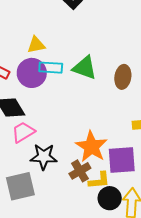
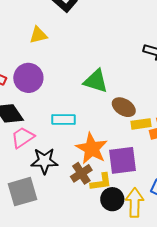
yellow triangle: (36, 45) -> (38, 35), moved
cyan rectangle: (51, 68) -> (63, 119), moved
green triangle: (85, 68) -> (96, 81), moved
brown ellipse: (123, 77) -> (124, 107), moved, turned -65

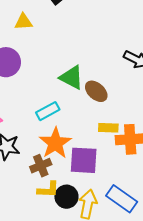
brown ellipse: (124, 107) -> (96, 91), moved
cyan rectangle: (63, 119) -> (48, 111), moved, turned -40
yellow L-shape: (101, 182) -> (48, 190), moved

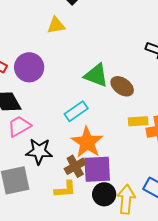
yellow triangle: (23, 22) -> (56, 25), moved
purple square: (84, 160) -> (97, 169), moved
yellow L-shape: (48, 190) -> (65, 189), moved

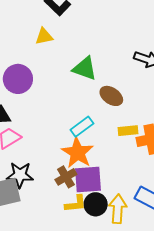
green triangle: (96, 75) -> (85, 69), moved
cyan rectangle: (76, 111) -> (82, 127), moved
black star: (39, 151) -> (20, 175), moved
yellow L-shape: (65, 189) -> (76, 204), moved

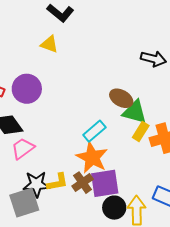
yellow triangle: (44, 36) -> (49, 44), turned 36
green triangle: (85, 69) -> (135, 112), moved
yellow rectangle: (128, 131) -> (141, 131), turned -48
yellow L-shape: (76, 204) -> (57, 182), moved

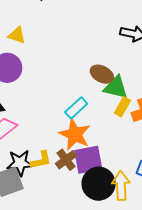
yellow triangle: (49, 44) -> (17, 35), moved
black circle: (114, 208) -> (99, 184), size x1.4

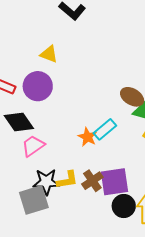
orange star: (75, 134) -> (87, 137), moved, size x0.6
black circle: (99, 184) -> (124, 206), size x0.7

